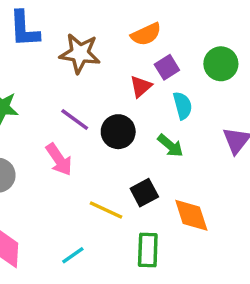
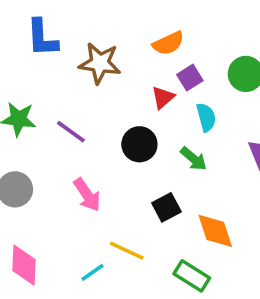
purple line: (75, 119) -> (71, 132), moved
pink arrow: (59, 160) -> (87, 195), moved
yellow line: (106, 210) -> (127, 251), moved
green rectangle: (148, 250) -> (192, 276), moved, turned -60

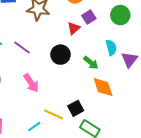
cyan semicircle: (206, 117) -> (111, 47), moved
black square: (166, 207) -> (76, 108), moved
orange diamond: (215, 231) -> (103, 87), moved

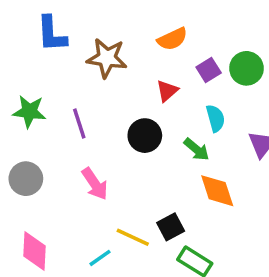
purple square: (89, 17) -> (209, 70), moved
purple line: (22, 47) -> (79, 123), turned 36
cyan semicircle: (111, 47) -> (215, 118), moved

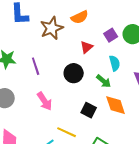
orange semicircle: (172, 39) -> (80, 17), moved
brown star: (107, 58) -> (52, 28), turned -30
black square: (171, 227) -> (89, 110), moved, turned -35

